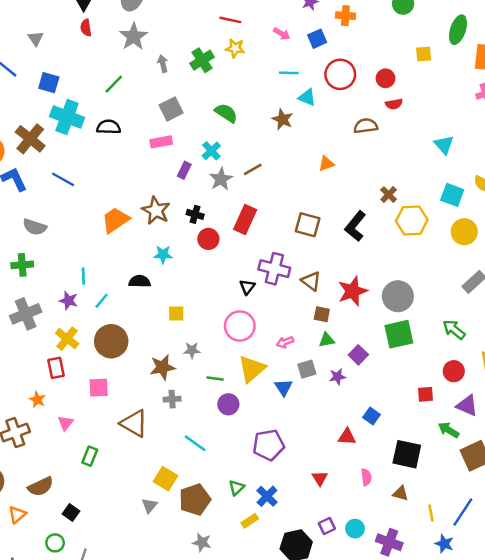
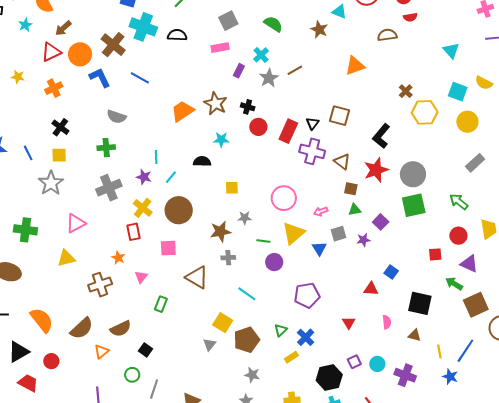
orange triangle: (326, 164) -> (355, 66), size x1.5
red rectangle: (245, 220) -> (288, 131), moved
black L-shape: (355, 226) -> (381, 136), moved
black triangle: (247, 287) -> (312, 123), moved

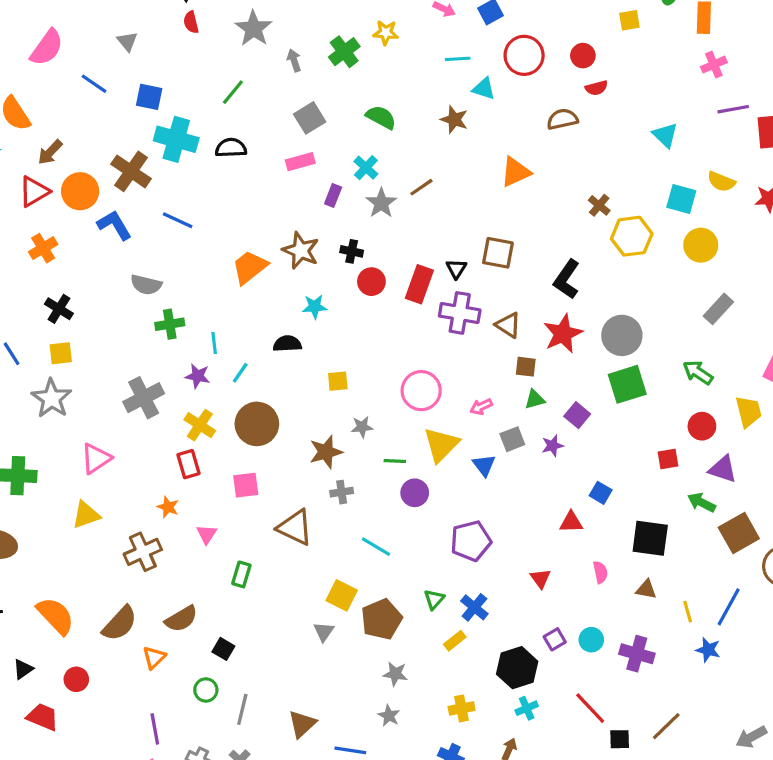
green cross: (106, 148) -> (170, 324), moved
black triangle: (18, 352) -> (23, 669), size x0.6

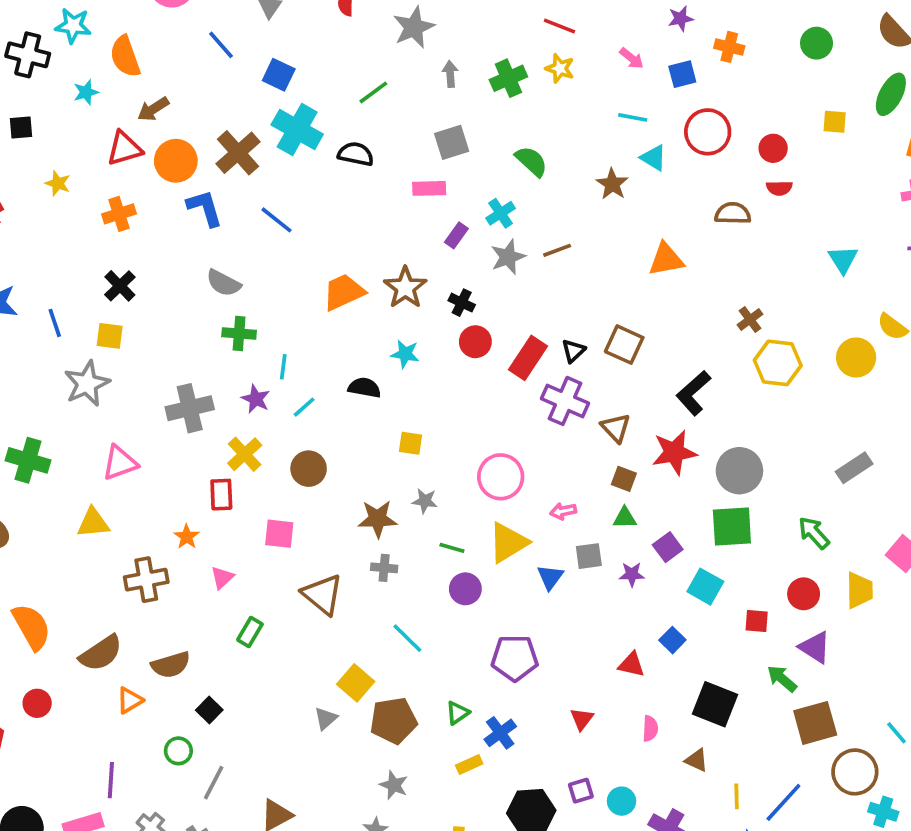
cyan square: (681, 199) -> (705, 587), moved
yellow circle: (701, 245) -> (856, 358), moved
brown circle: (257, 424) -> (309, 469), size x0.7

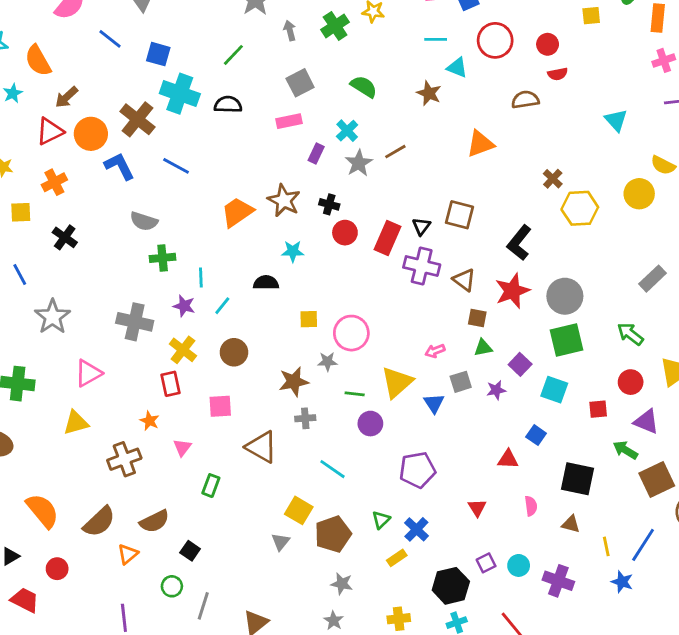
yellow square: (110, 336) -> (21, 212), moved
gray cross: (190, 408) -> (135, 322), turned 36
pink circle: (501, 477) -> (351, 333), moved

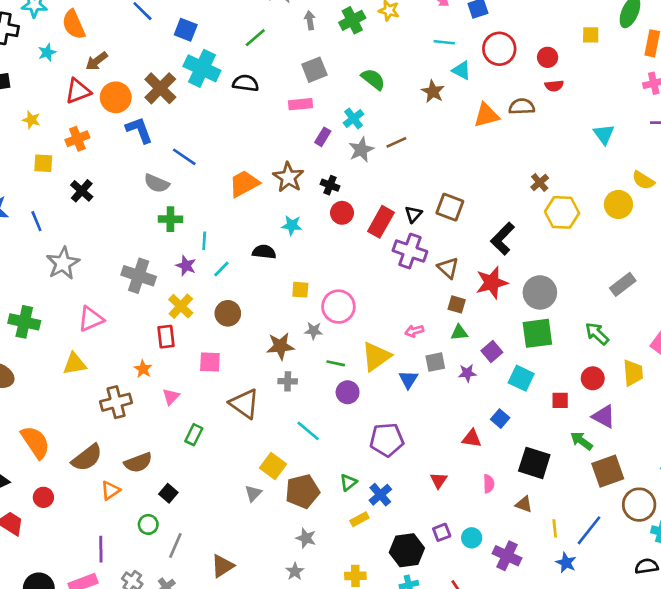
orange triangle: (480, 144) -> (486, 115), moved
blue line: (176, 166) -> (184, 157), moved

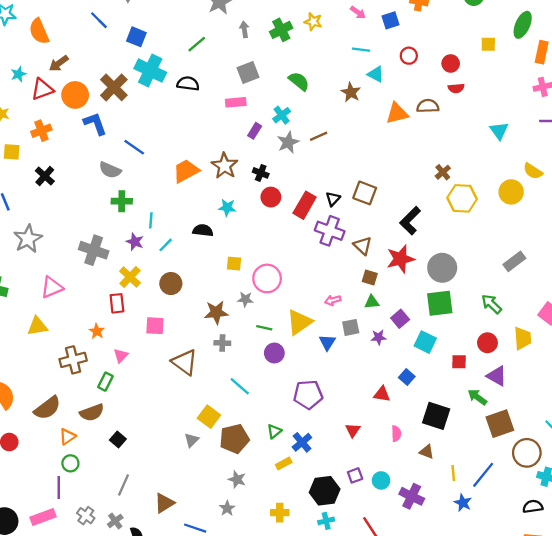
red circle: (499, 49) -> (409, 56), size x0.6
cyan star: (47, 52) -> (18, 74), moved
green rectangle: (194, 435) -> (105, 382), moved
green circle: (148, 524) -> (70, 463), moved

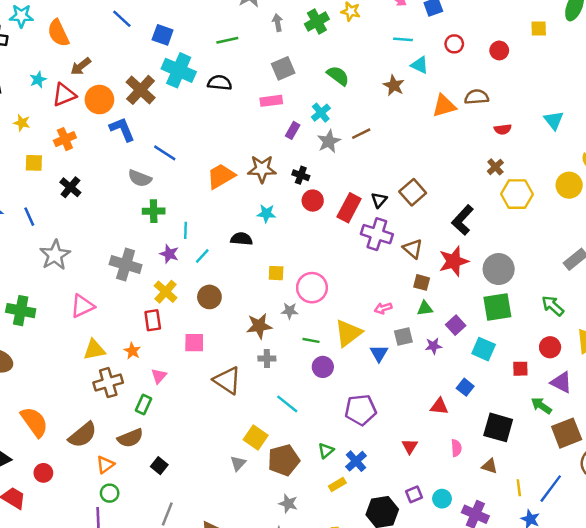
green line: (197, 44) -> (227, 40), turned 30
red semicircle: (456, 88) -> (503, 129), moved
brown star: (225, 166) -> (262, 169), turned -30
brown square: (365, 193) -> (413, 192), turned 30
yellow triangle: (37, 326) -> (94, 350), moved

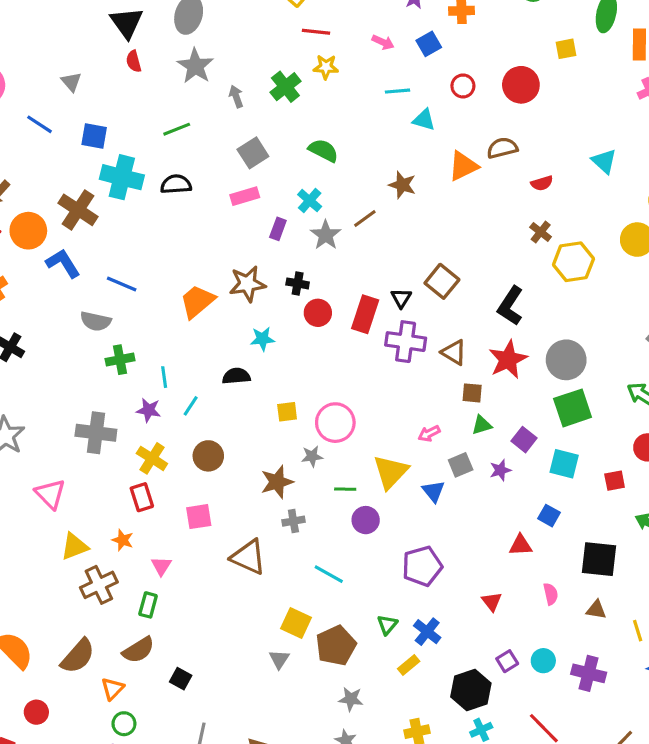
red circle: (499, 50) -> (521, 85), size x1.5
brown star: (394, 85) -> (402, 185), moved
pink triangle: (82, 306) -> (50, 494), turned -40

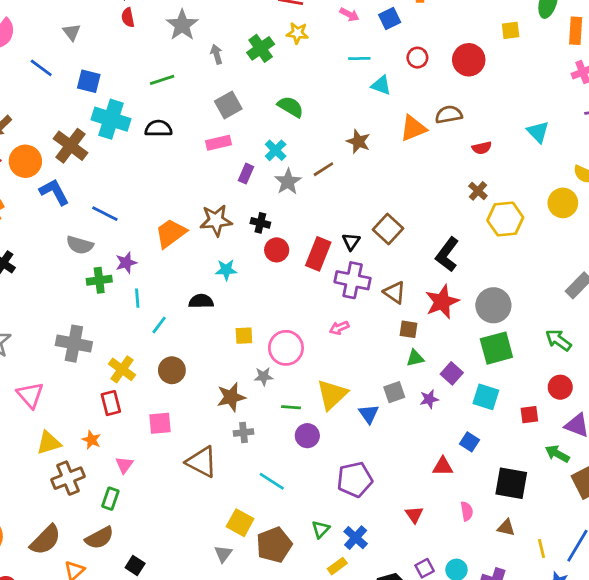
purple star: (149, 410) -> (126, 263), moved, turned -30
pink arrow: (429, 433) -> (339, 328), moved

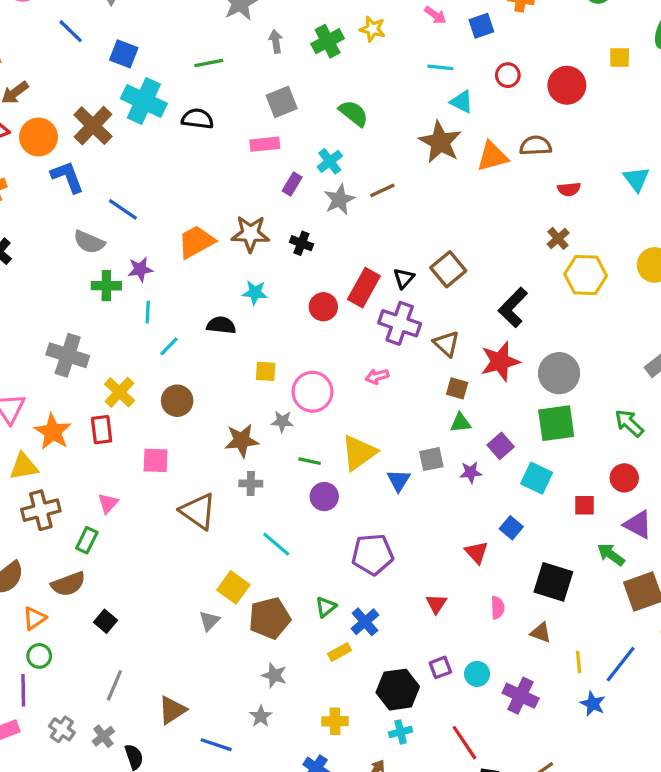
brown star: (358, 142) -> (440, 142), moved, size x1.5
red circle: (277, 250) -> (323, 307), moved
orange star: (91, 440) -> (53, 432), moved, size x1.6
red triangle: (443, 466) -> (477, 552), turned 40

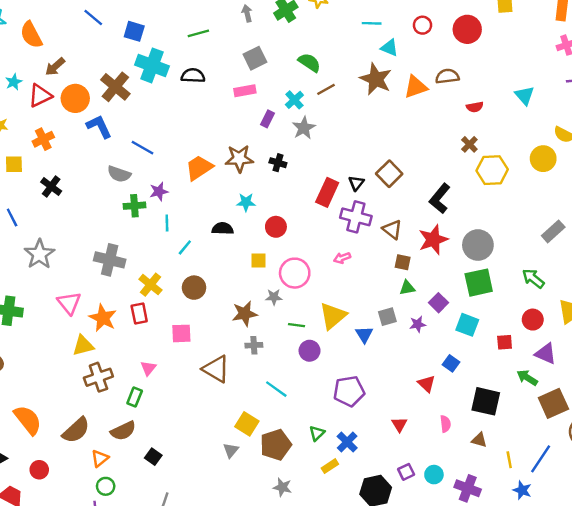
brown line: (382, 190) -> (326, 89), moved
red circle: (323, 307) -> (276, 227), moved

